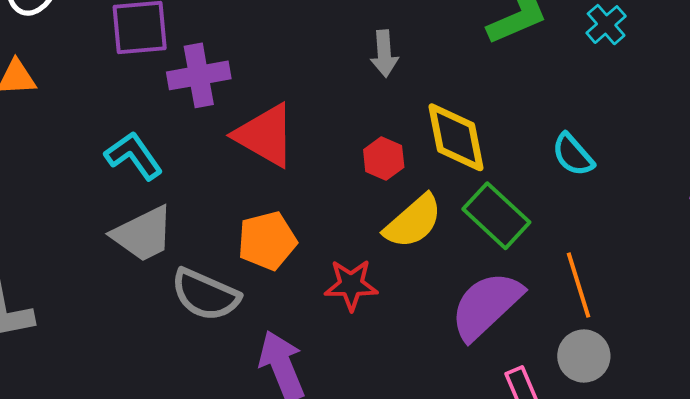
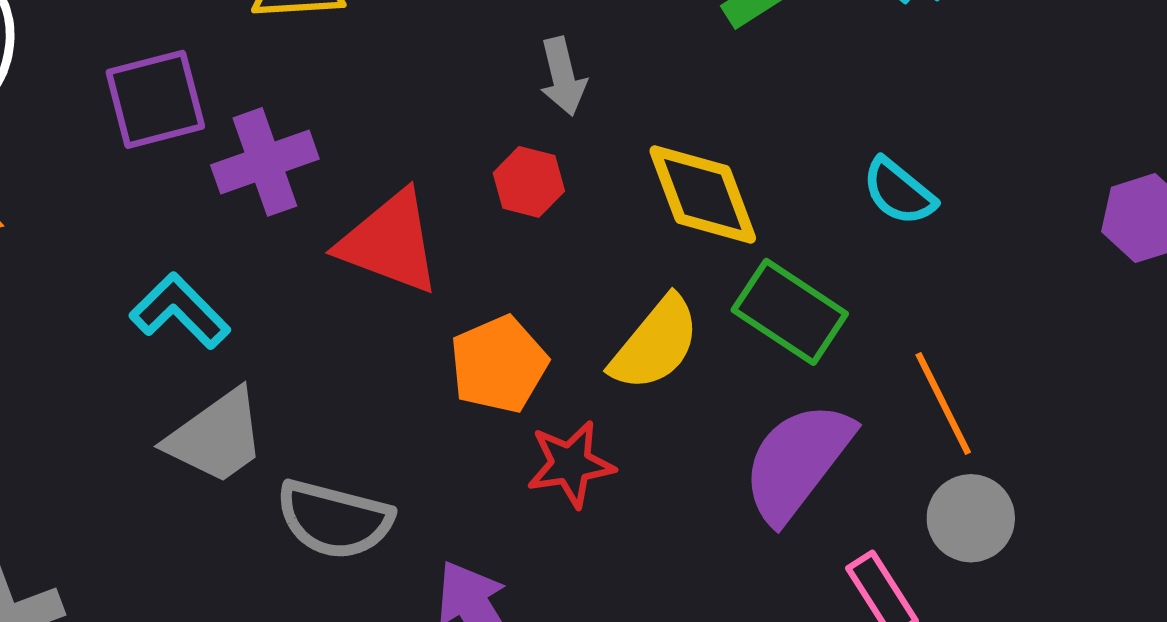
red hexagon: (384, 158) -> (529, 182), moved
orange pentagon: (267, 241) -> (499, 364), moved

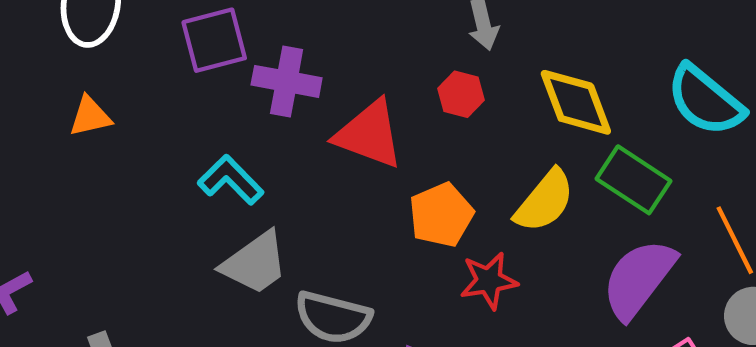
purple cross: (265, 162) -> (287, 81), turned 30
cyan semicircle: (899, 192) -> (705, 100), size x1.6

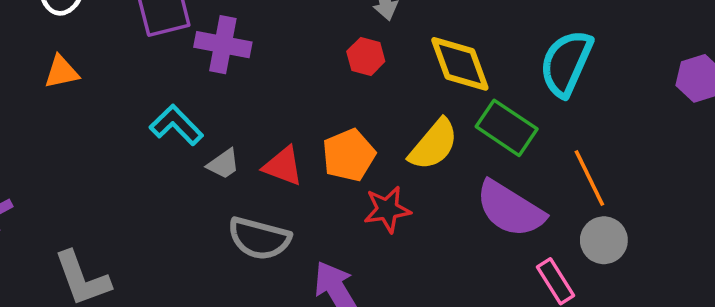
cyan semicircle: (705, 100) -> (566, 63), turned 74
red triangle: (369, 134) -> (283, 166), moved, size x0.7
gray trapezoid: (255, 263) -> (223, 164), moved, size x0.6
purple semicircle: (639, 279) -> (510, 209), turned -96

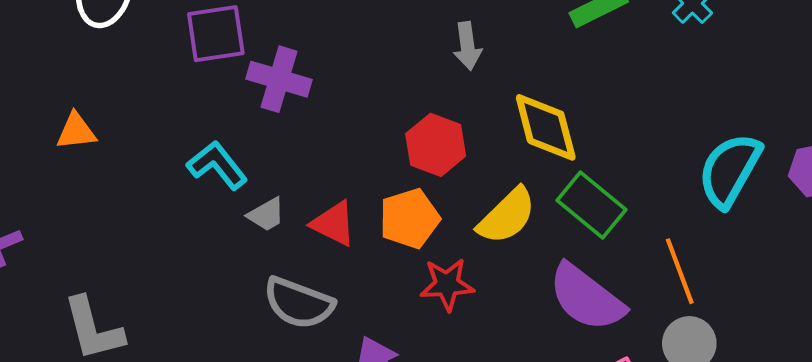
red hexagon: (366, 56) -> (436, 145), moved, size x1.4
cyan semicircle: (566, 63) -> (730, 170), moved
orange triangle: (61, 72) -> (76, 131), moved

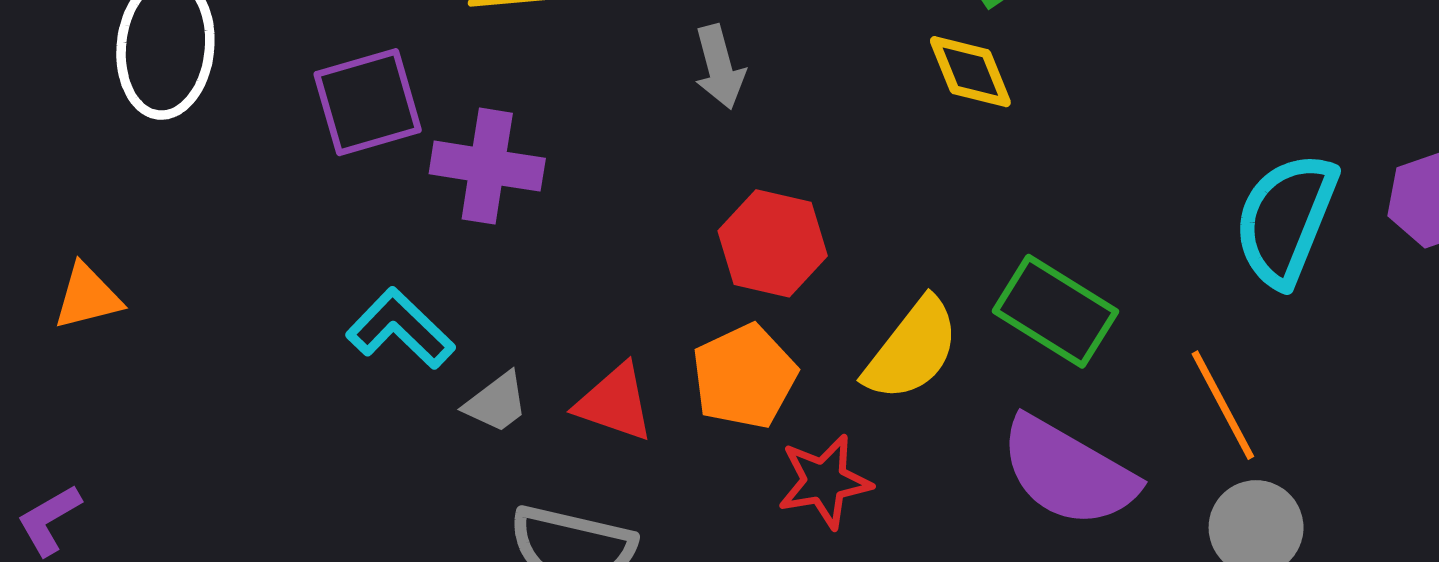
gray arrow: (467, 46) -> (720, 67), moved
yellow diamond: (546, 127) -> (970, 72), moved, size x0.7
orange triangle: (76, 131) -> (87, 297), moved

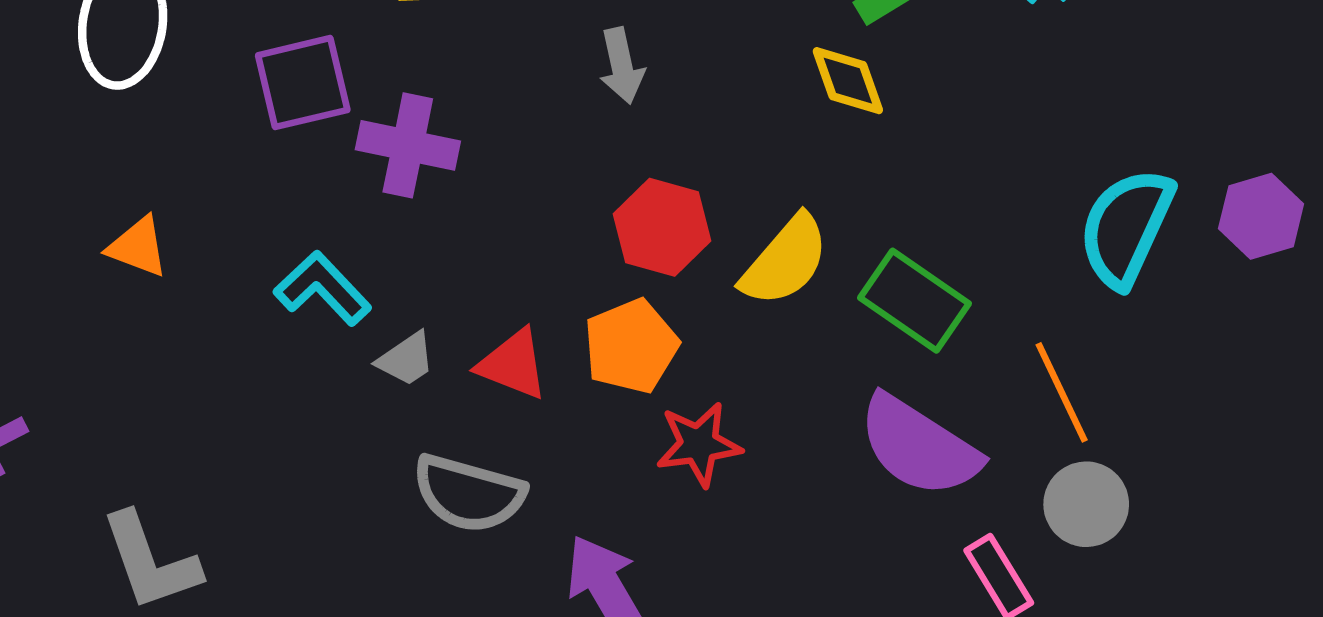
orange triangle: (87, 297) -> (138, 247), moved, turned 32
yellow semicircle: (912, 350) -> (785, 261), moved

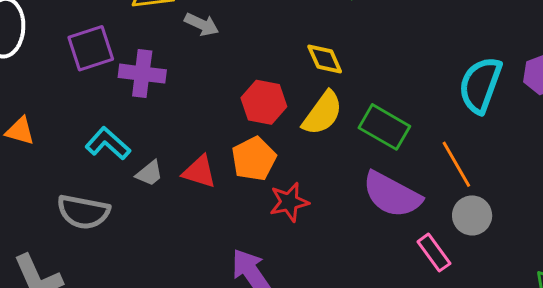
gray arrow: (622, 66) -> (202, 24), moved, turned -48
yellow diamond: (848, 81) -> (325, 59), moved
gray semicircle: (469, 493) -> (83, 212), moved

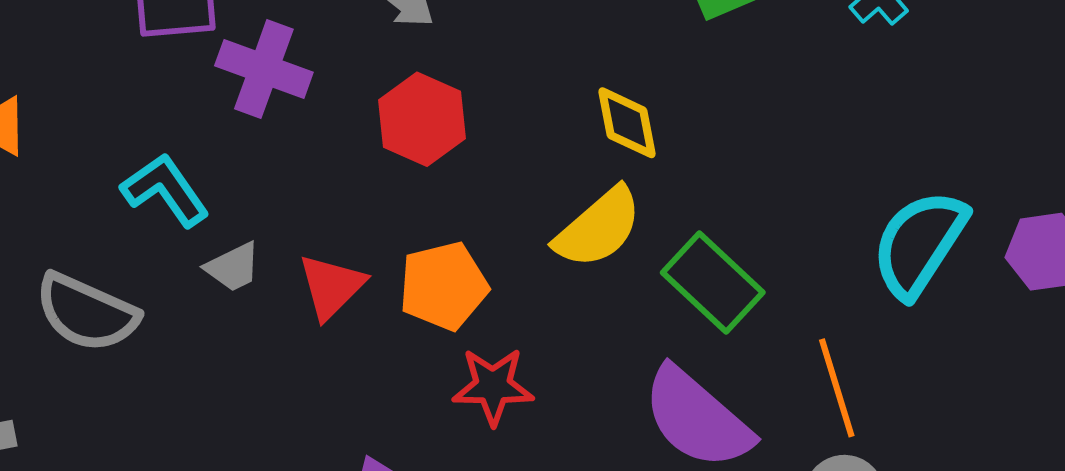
red hexagon: (264, 102) -> (422, 119), moved
red triangle: (199, 172) -> (331, 287), turned 45

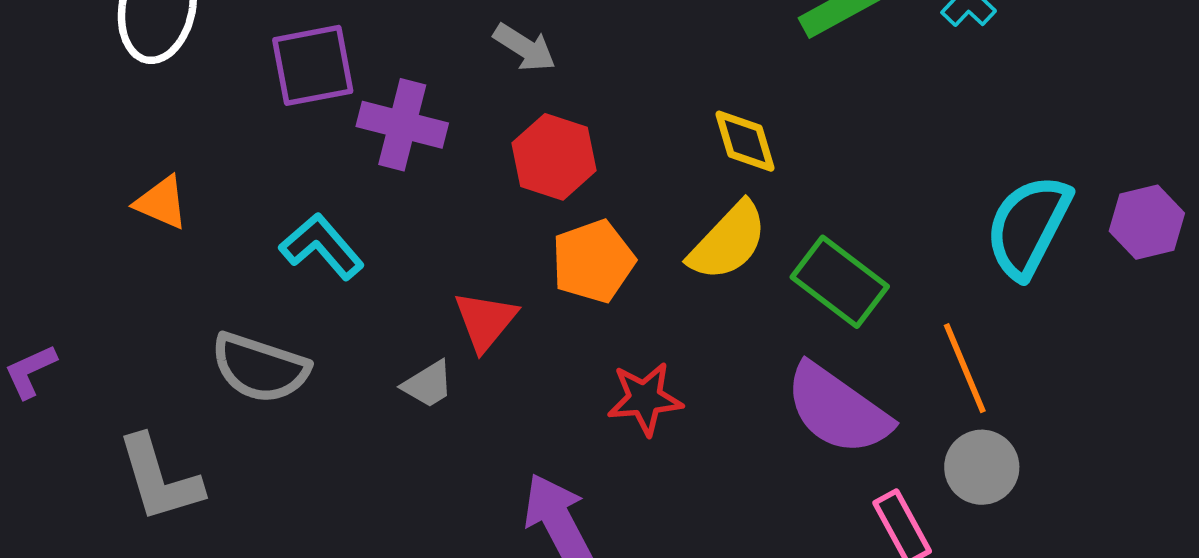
gray trapezoid: (233, 267) -> (428, 384), moved
orange pentagon: (444, 286) -> (593, 261), moved

